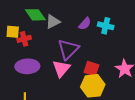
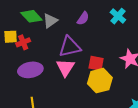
cyan cross: (106, 26) -> (118, 16), moved, turned 35
purple triangle: (68, 49) -> (70, 47), turned 40

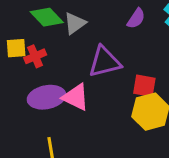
purple semicircle: (83, 18) -> (136, 18), moved
pink triangle: (65, 68) -> (76, 97), moved, turned -36

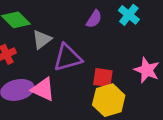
gray triangle: (75, 23) -> (42, 39), moved

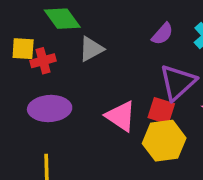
purple triangle: (68, 58) -> (178, 82), moved, turned -36
pink triangle: (43, 89) -> (121, 116), moved

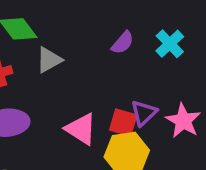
purple triangle: (178, 82) -> (144, 113), moved, size x0.7

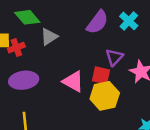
purple semicircle: (123, 43) -> (97, 22), size x1.5
purple triangle: (144, 113) -> (114, 57), moved

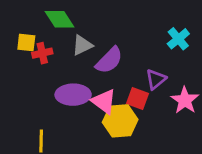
purple semicircle: (97, 22) -> (109, 60), moved
purple ellipse: (24, 80) -> (73, 95), moved
yellow hexagon: (105, 96) -> (120, 121), moved

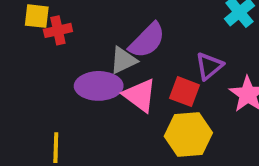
gray triangle: (82, 45) -> (123, 60), moved
yellow hexagon: (120, 121) -> (188, 134), moved

